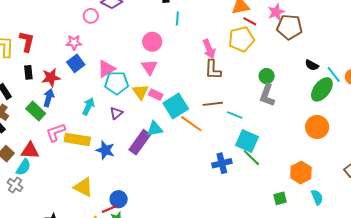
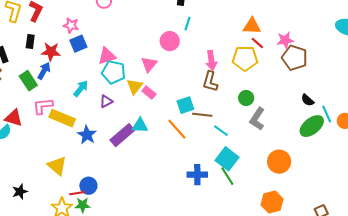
pink star: (74, 42) -> (71, 25), moved
pink circle: (152, 42) -> (170, 41), moved
green circle: (267, 76) -> (246, 98), moved
cyan square: (176, 106) -> (185, 105), moved, size x0.7
orange circle: (317, 127) -> (279, 162), moved

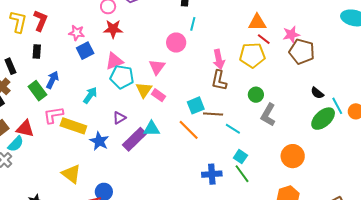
red star: (51, 52) -> (113, 29), moved
purple triangle: (106, 101) -> (119, 118), moved
cyan square: (227, 159) -> (240, 157), size x0.6

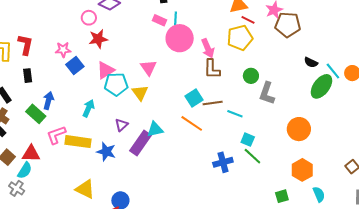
pink circle: (176, 43) -> (180, 38), moved, size x1.4
pink rectangle: (158, 95) -> (160, 20), moved

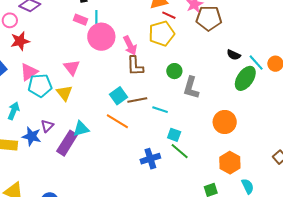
blue star: (106, 152) -> (32, 136), moved

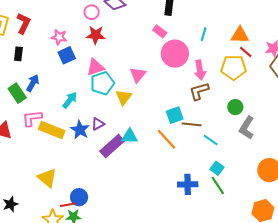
cyan line: (96, 17) -> (204, 34), moved
brown L-shape: (135, 66) -> (199, 91), turned 60
cyan pentagon: (40, 86) -> (102, 83), turned -30

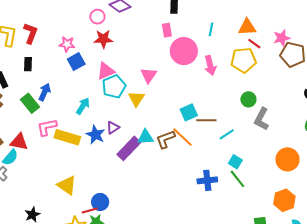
pink rectangle: (160, 31) -> (167, 30), turned 48
brown L-shape: (199, 91) -> (165, 139), moved
cyan line: (211, 140) -> (227, 134), turned -63

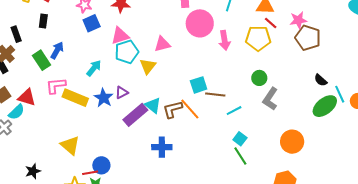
pink triangle: (149, 75) -> (162, 44), turned 36
cyan triangle: (145, 137) -> (153, 105), turned 36
blue cross: (207, 180) -> (162, 147), moved

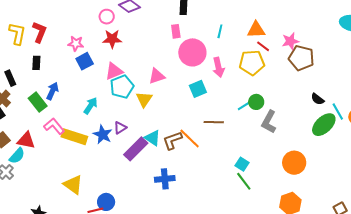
cyan square: (199, 85) -> (198, 89), moved
pink L-shape: (56, 86) -> (54, 126), turned 60
cyan line: (234, 111) -> (245, 105), moved

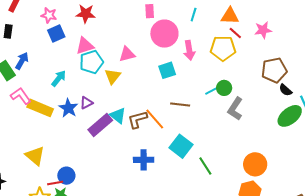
brown pentagon: (301, 58) -> (274, 70), moved, turned -30
orange circle: (294, 163) -> (255, 164), moved
cyan square: (242, 164) -> (181, 146), moved, size x1.6
blue cross: (165, 179) -> (144, 160), moved

